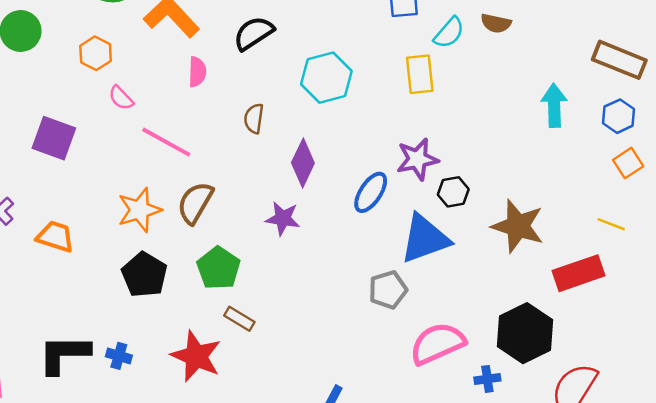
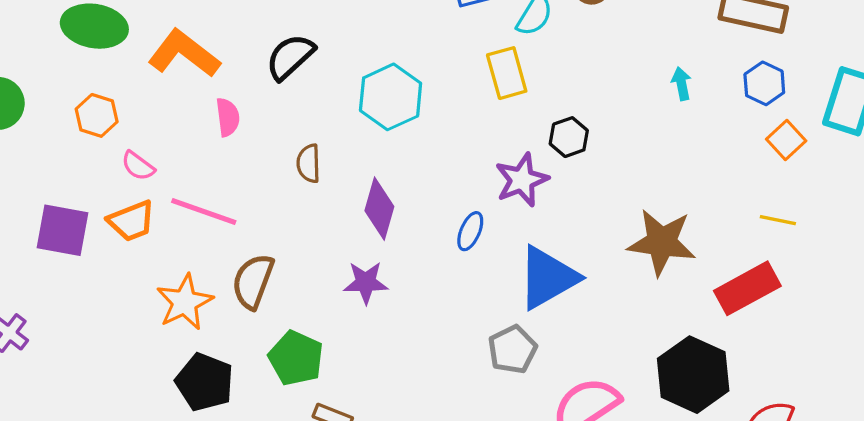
cyan arrow: (554, 105) -> (681, 84), size x0.6
blue ellipse: (371, 192) -> (470, 231), size x0.7
black hexagon: (453, 192) -> (569, 137), moved
orange trapezoid: (55, 237) -> (131, 221), moved, turned 150

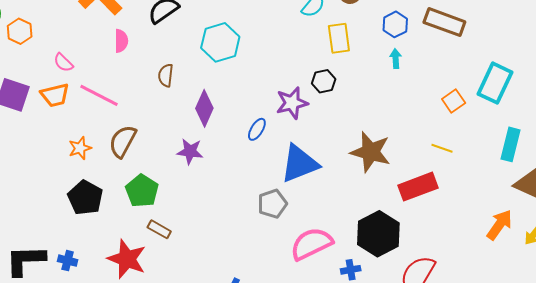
yellow rectangle: (507, 73) -> (339, 38), moved
blue hexagon: (764, 83) -> (395, 24), moved
orange hexagon: (97, 115) -> (20, 31), moved
orange star: (185, 302) -> (80, 148), size x0.7

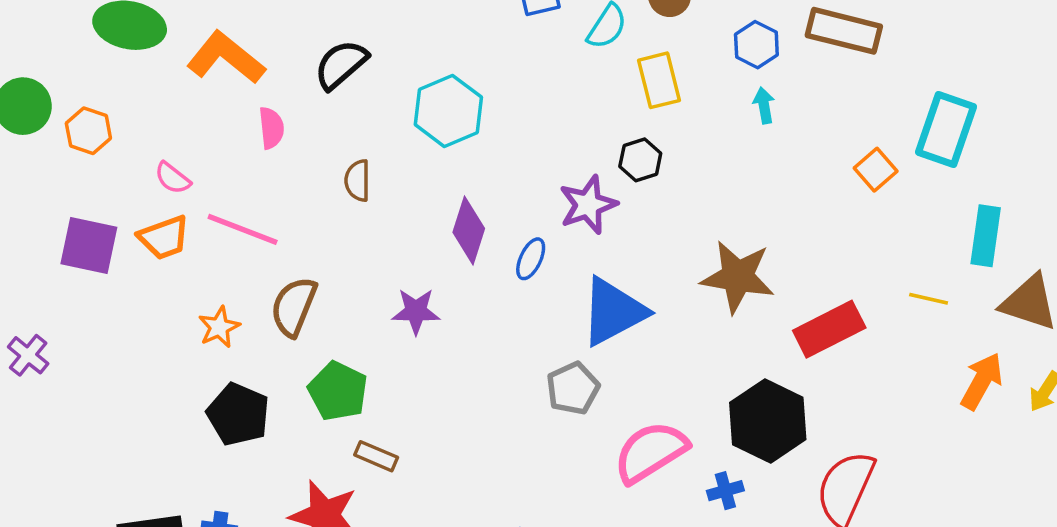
purple diamond: (204, 108) -> (469, 230), moved
yellow line: (442, 148) -> (929, 299), moved

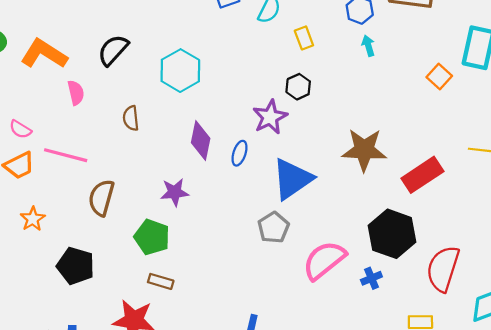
yellow rectangle: (659, 80) -> (304, 38), size x0.7
orange star: (219, 327) -> (33, 219), moved
green pentagon: (338, 391) -> (152, 237), moved

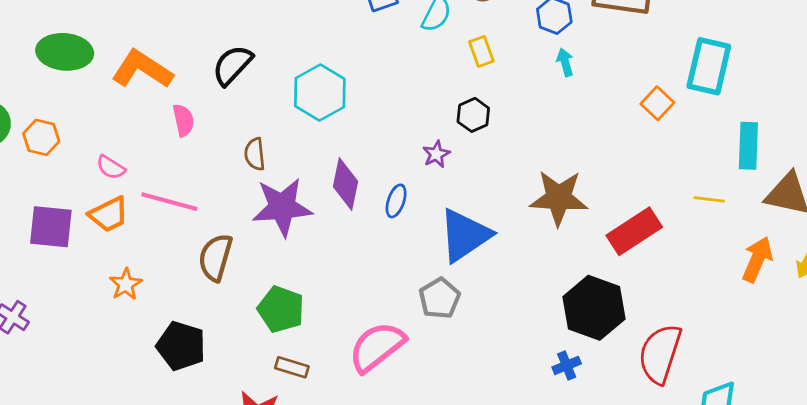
purple star: (270, 117) -> (436, 154), size x0.6
purple star: (175, 192) -> (282, 207), moved, size x1.6
pink semicircle: (324, 260) -> (377, 347), moved

